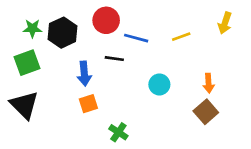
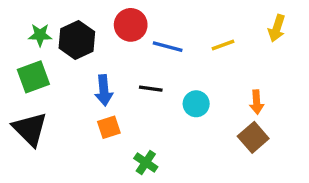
black line: (114, 59) -> (151, 89), moved

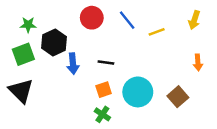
black hexagon: (77, 40) -> (54, 42), moved
blue line: (168, 47) -> (127, 20), moved, turned 36
orange arrow: (257, 102) -> (198, 63), moved
cyan circle: (196, 104) -> (138, 92), moved, size x1.6
orange square: (109, 127) -> (104, 90), moved

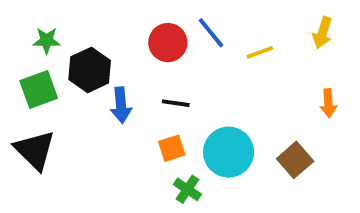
red circle: (92, 18) -> (168, 43), moved
green cross: (102, 114) -> (187, 189), moved

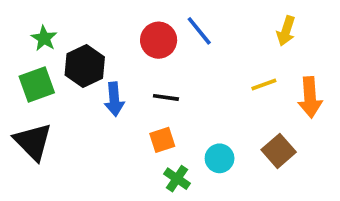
yellow arrow: (322, 33) -> (286, 31), moved
green star: (47, 41) -> (44, 38), turned 30
yellow line: (260, 52) -> (264, 84), moved
orange arrow: (328, 103) -> (310, 97), size x1.5
cyan circle: (229, 152) -> (220, 158), moved, size x0.6

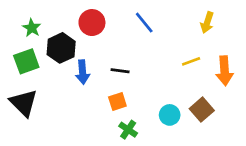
red circle: (159, 40) -> (92, 23), moved
cyan circle: (220, 158) -> (170, 115), moved

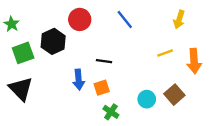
green star: (32, 28) -> (12, 24), moved
blue arrow: (83, 72) -> (79, 80), moved

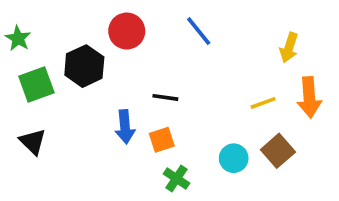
yellow arrow: (179, 19) -> (289, 48), moved
yellow line: (165, 53) -> (263, 103), moved
black triangle: (21, 89) -> (33, 142), size x0.7

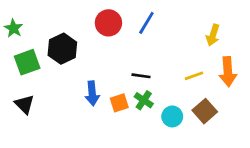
red circle: (127, 31) -> (108, 23), moved
blue line: (199, 31) -> (146, 23), turned 70
black line: (165, 97) -> (141, 76), moved
green cross: (177, 178) -> (144, 100), moved

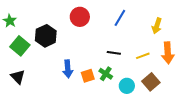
blue line: (146, 23) -> (120, 18), moved
green square: (27, 62) -> (20, 46), turned -30
black line: (141, 76) -> (114, 53), moved

